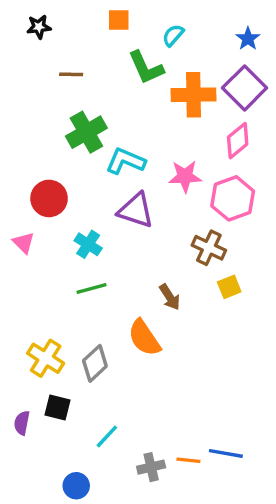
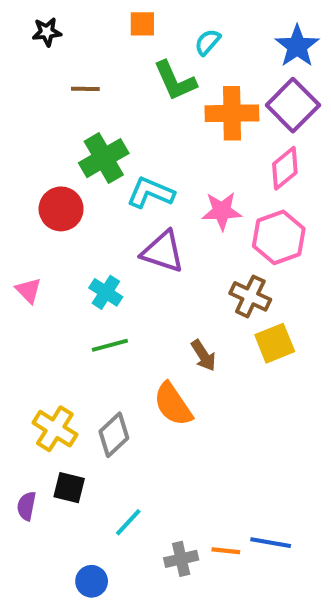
blue star: (248, 39) -> (297, 46), size x1.5
red circle: (49, 198) -> (61, 209), moved
yellow square: (229, 287) -> (275, 343), size x1.4

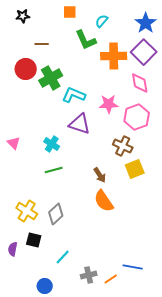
pink diamond: (285, 168) -> (140, 83), turned -60
red circle: (61, 209) -> (26, 69), moved
orange semicircle: (173, 404) -> (104, 201), moved
orange line: (226, 551) -> (111, 279), moved, turned -40

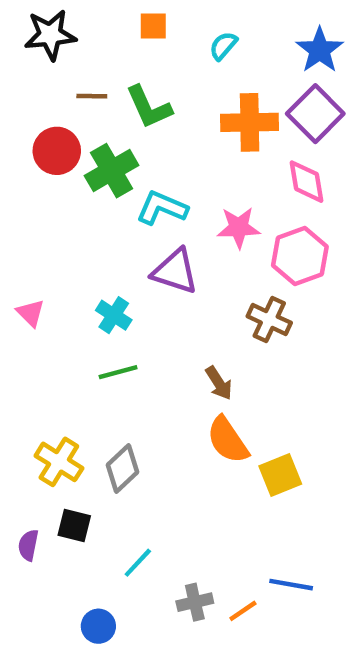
black star: (23, 16) -> (50, 35), size x1.6
green L-shape: (86, 40) -> (149, 107), moved
yellow square: (135, 169) -> (280, 475), moved

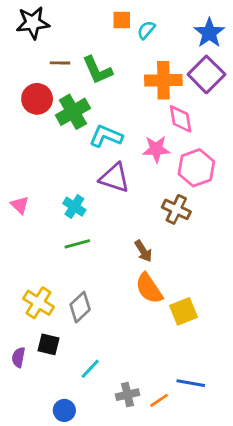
orange square: (153, 26) -> (122, 20), moved
pink diamond: (307, 182) -> (181, 119), moved

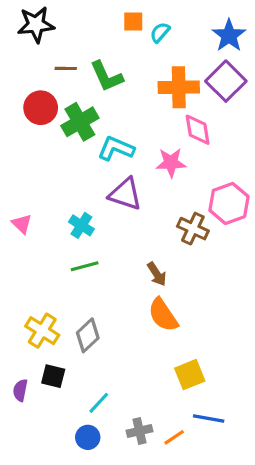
pink hexagon: (196, 168) -> (229, 203), moved
yellow square: (183, 311) -> (190, 375), moved
blue circle: (64, 410) -> (88, 437), moved

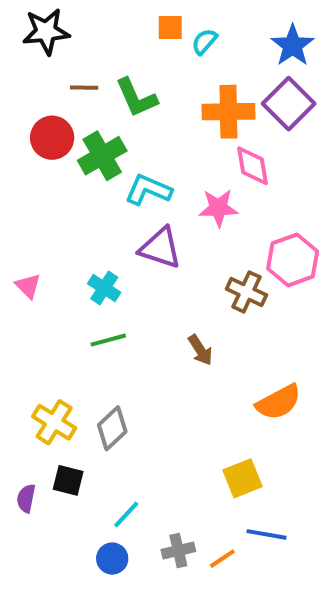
orange semicircle: (163, 315) -> (279, 402), moved, turned -84

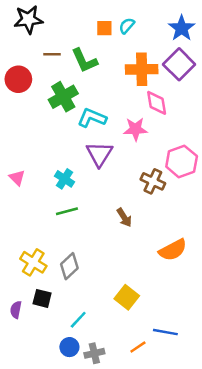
orange square: (170, 27) -> (104, 28), moved
red circle: (52, 138) -> (18, 79), moved
purple triangle: (160, 248) -> (99, 154), turned 44
yellow square: (242, 478) -> (127, 297), moved, turned -30
gray cross: (178, 550) -> (94, 353), moved

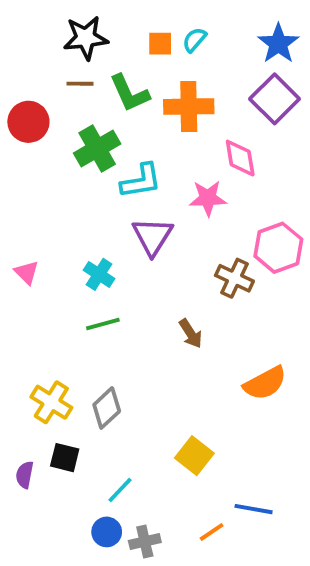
black star: (28, 19) -> (86, 38), moved
orange cross: (142, 69) -> (189, 107), moved
cyan L-shape: (92, 118) -> (141, 181), turned 148

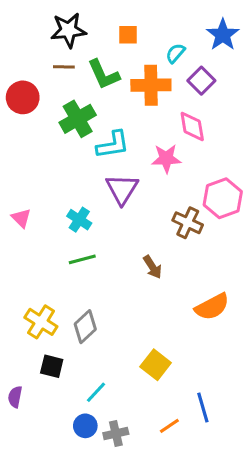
cyan semicircle: (194, 40) -> (175, 53), moved
purple square: (275, 99) -> (201, 81), moved, size x0.7
purple semicircle: (25, 475) -> (15, 397), moved
blue line: (254, 509) -> (203, 408), turned 64

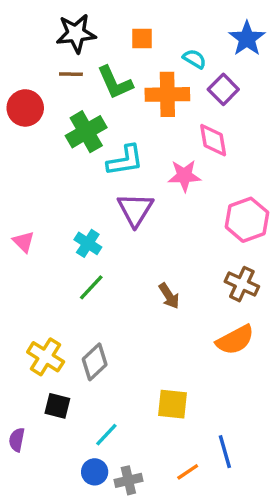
cyan semicircle: (175, 53) -> (194, 59), turned 80
brown cross: (188, 223) -> (242, 284), moved
green line: (82, 259) -> (91, 287), turned -32
yellow square: (156, 365) -> (172, 404), turned -32

